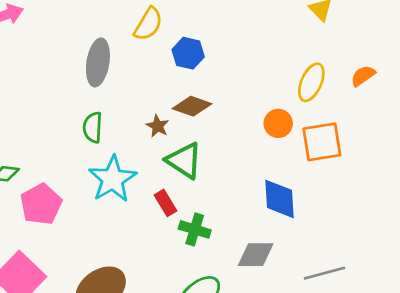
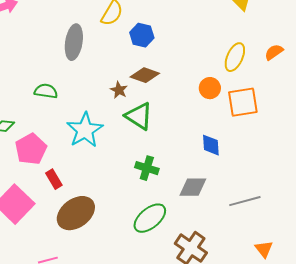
green semicircle: (93, 127) -> (46, 91), moved, turned 95
blue diamond: (280, 199) -> (211, 145), size x0.7
red rectangle: (166, 203) -> (54, 179), moved

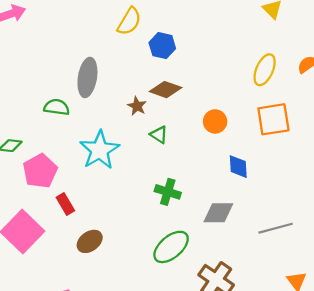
gray ellipse: (74, 42) -> (87, 77), moved
orange circle: (210, 88) -> (215, 121), moved
green triangle: (139, 116) -> (159, 135), size x0.6
brown ellipse: (76, 213) -> (90, 241), size x0.6

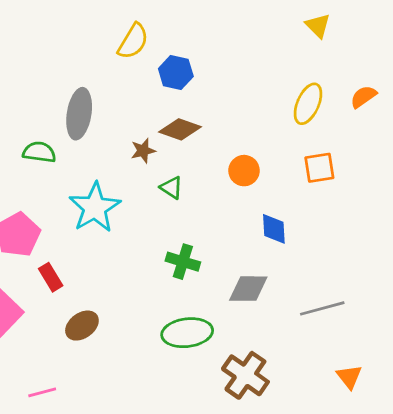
brown star: (137, 106) -> (143, 151), turned 30
orange square: (273, 119) -> (319, 168), size x0.7
green ellipse: (171, 247) -> (187, 333), turned 33

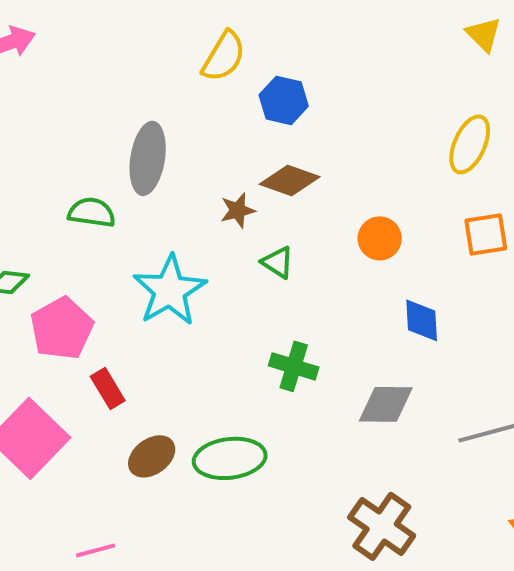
green ellipse: (187, 333) -> (230, 458), moved

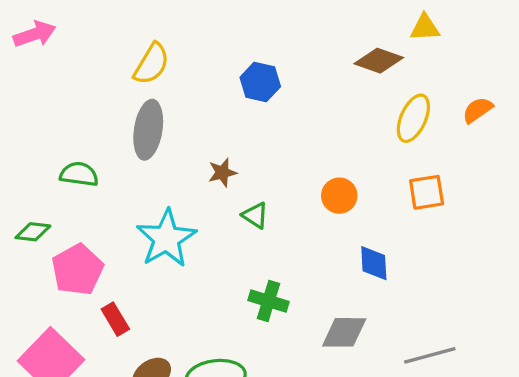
yellow triangle: (484, 34) -> (425, 28), turned -48
yellow semicircle: (224, 56) -> (152, 64), moved
brown diamond: (290, 180) -> (379, 61), moved
green semicircle: (92, 212) -> (79, 174), moved

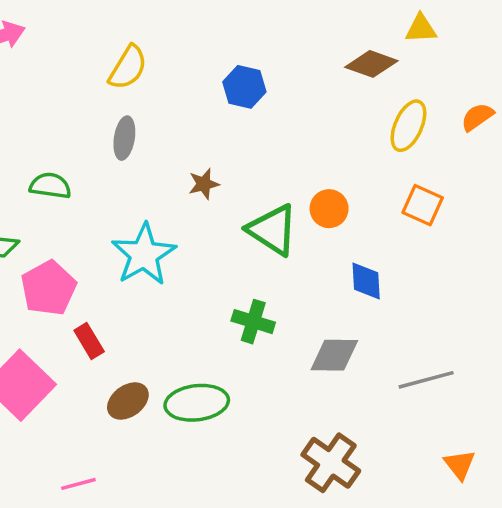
gray ellipse: (148, 130) -> (124, 138), size x0.7
orange square: (427, 192) -> (423, 205), turned 33
green triangle: (255, 215) -> (273, 230), moved, size x1.8

